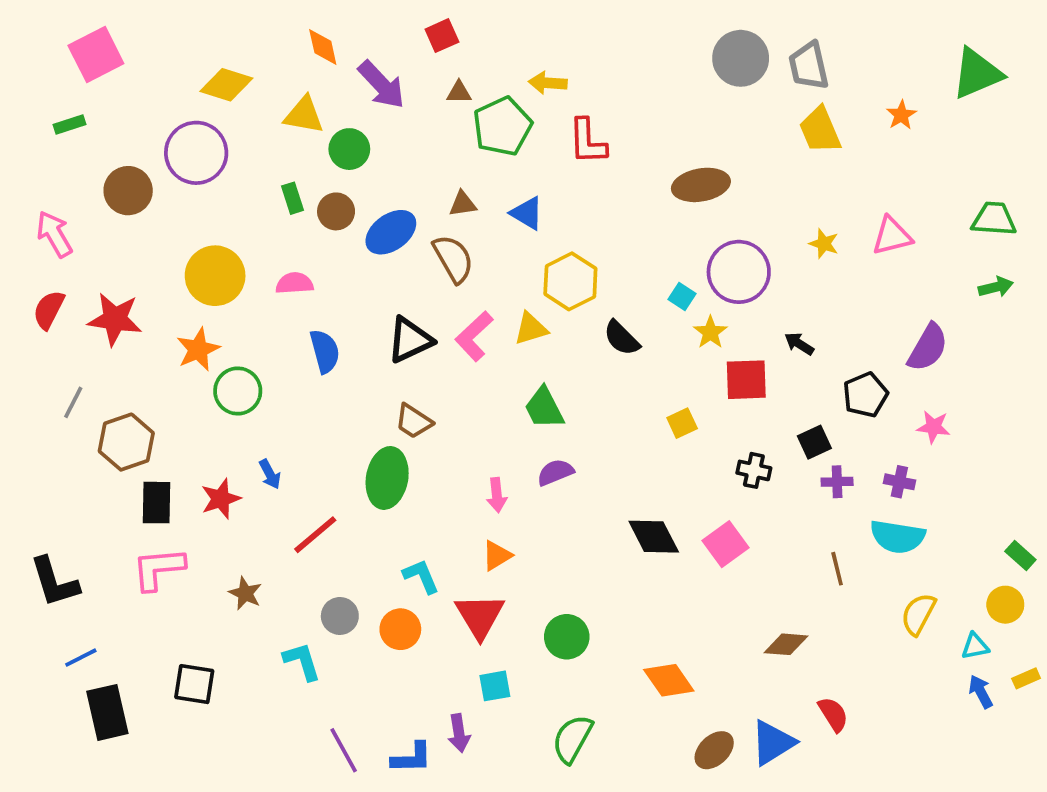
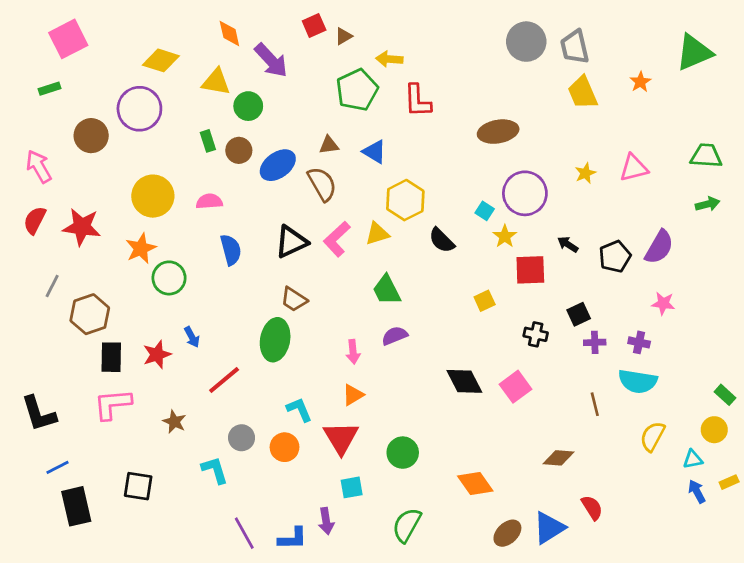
brown triangle: (459, 92) -> (344, 36), moved, turned -30
yellow star: (824, 244) -> (585, 173), turned 30
black pentagon: (865, 395) -> (615, 256), moved

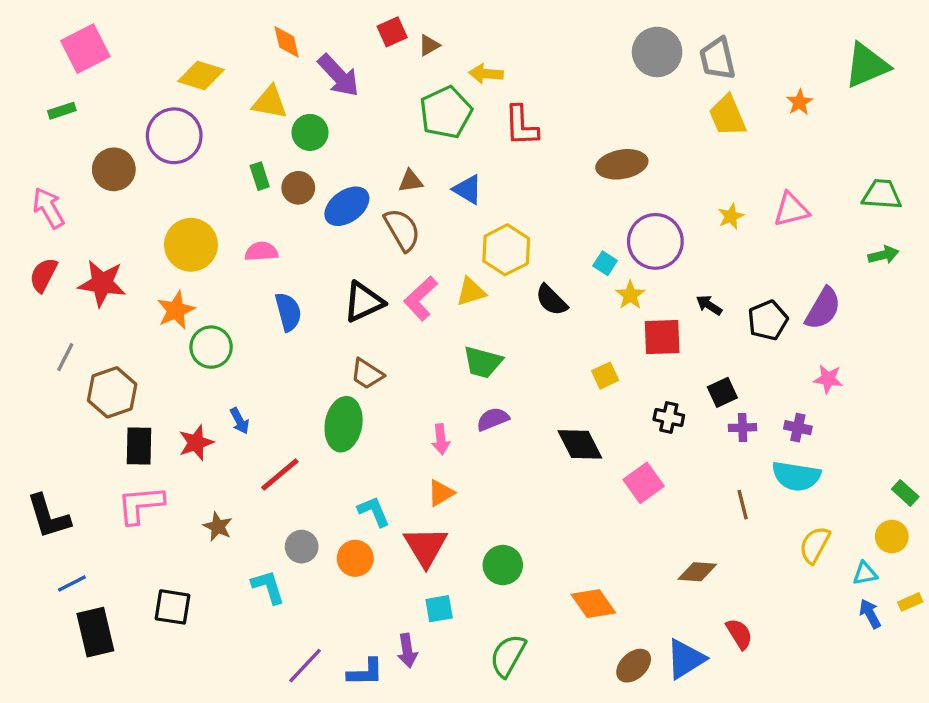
green trapezoid: (387, 290) -> (483, 362), turned -48
black diamond: (464, 381) -> (580, 444), moved
purple line: (244, 533) -> (305, 666), turned 72

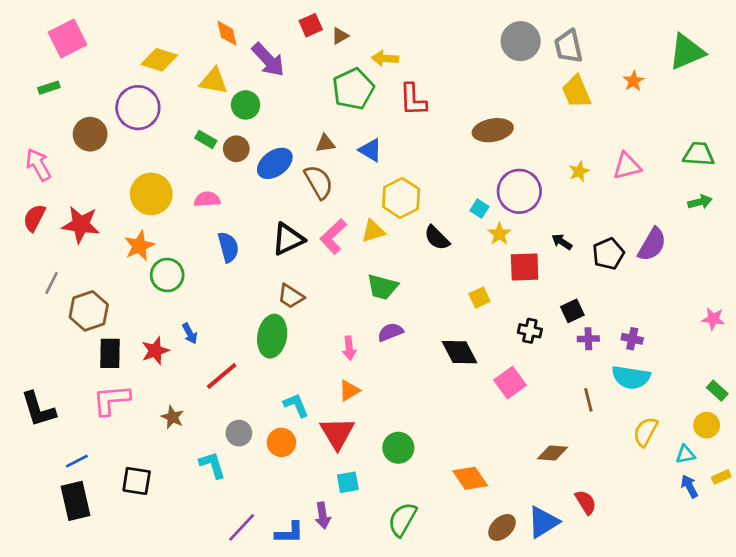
green rectangle: (260, 176) -> (206, 139), turned -42
pink star: (828, 379) -> (713, 319), moved
blue line: (72, 583) -> (77, 461), moved

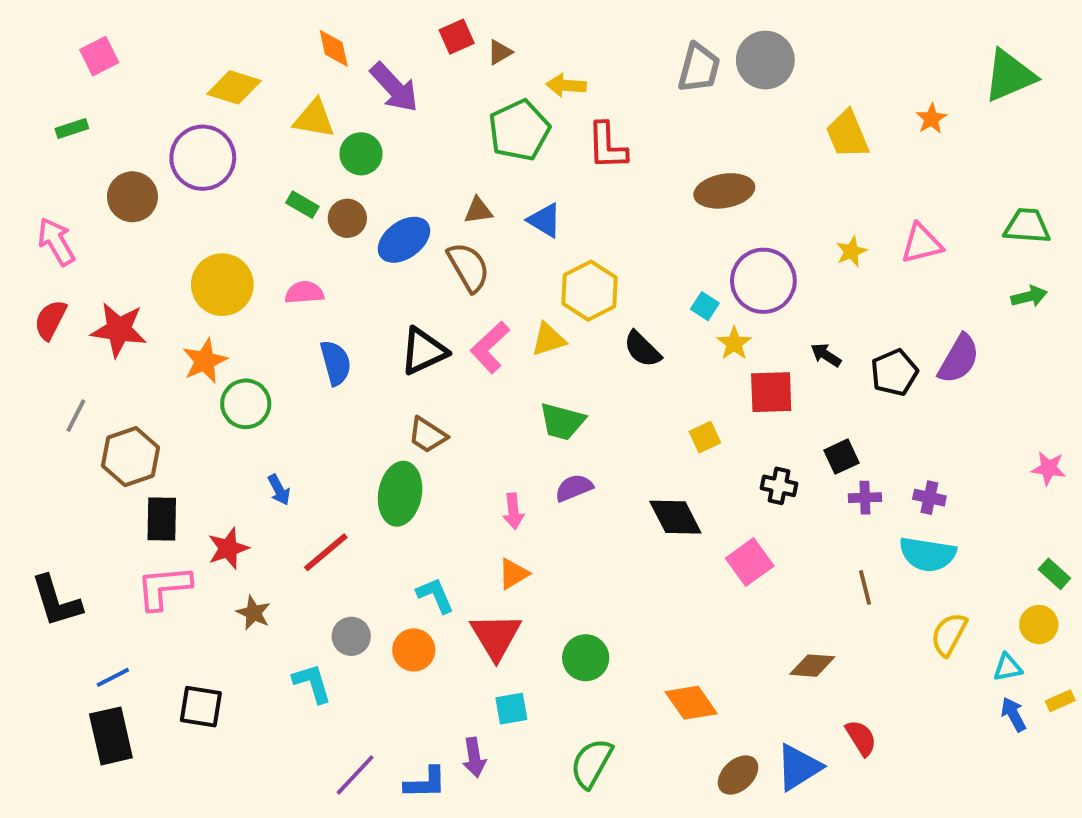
pink square: (68, 38) -> (99, 56), size x0.7
gray trapezoid: (568, 46) -> (699, 68), moved, turned -152
red star: (155, 351) -> (228, 548), moved

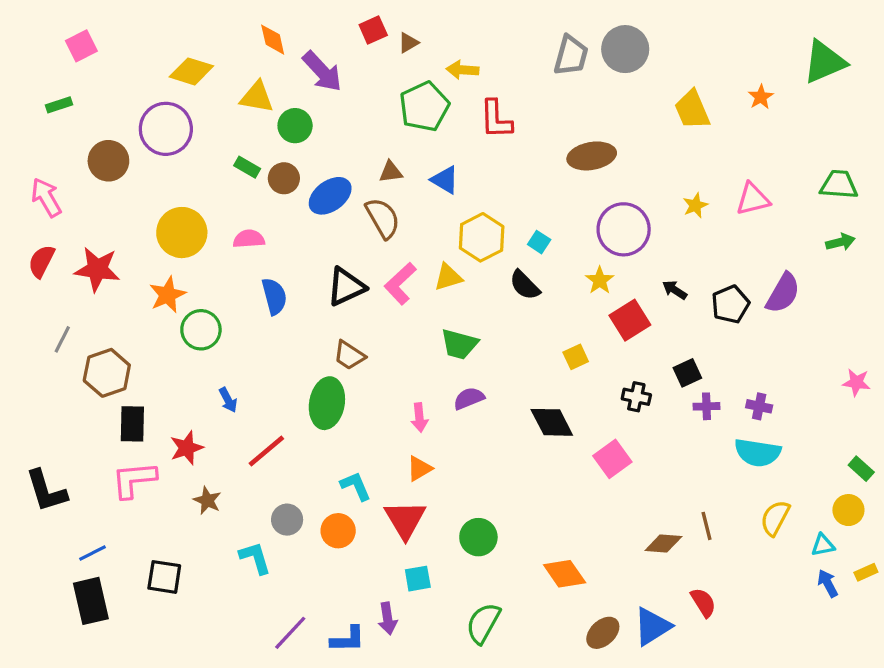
cyan square: (705, 306) -> (539, 242), moved
red square: (771, 392) -> (630, 320), turned -30
brown line: (865, 587) -> (706, 526), moved

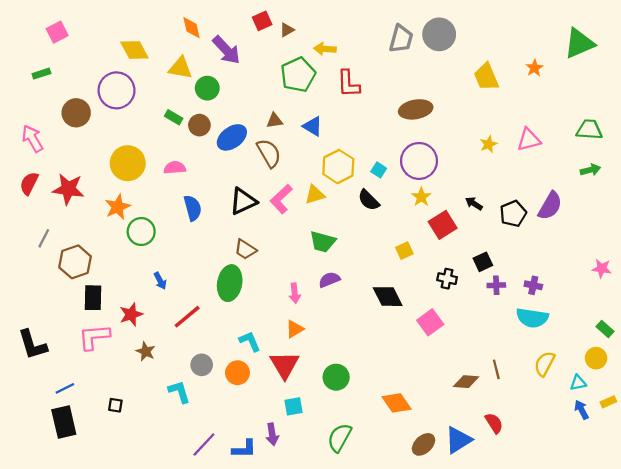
yellow diamond: (191, 71) -> (134, 50), turned 44
purple circle: (624, 229) -> (419, 161), moved
black square: (164, 577) -> (115, 405), size x0.6

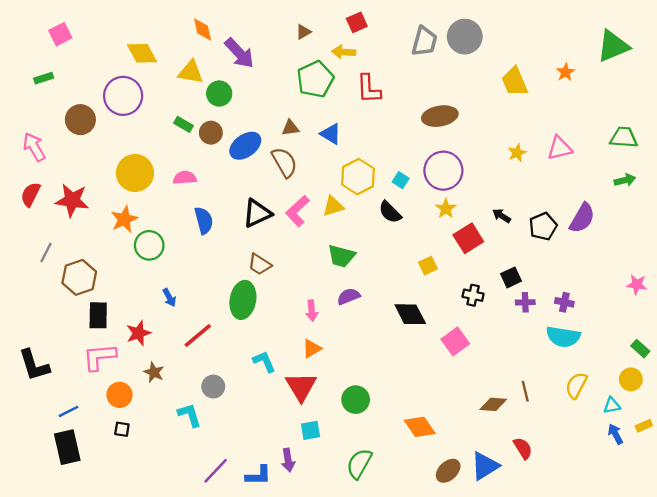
red square: (262, 21) -> (357, 22), moved
orange circle: (238, 373) -> (120, 395), moved

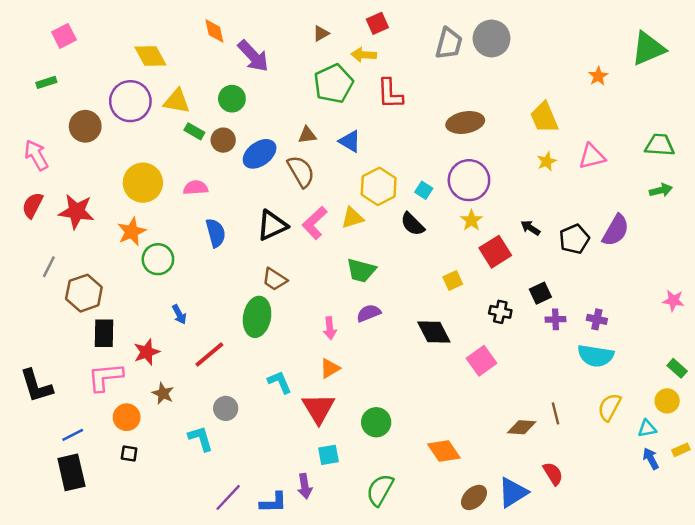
yellow triangle: (191, 72) -> (177, 101), moved
yellow trapezoid: (515, 82) -> (544, 117), moved

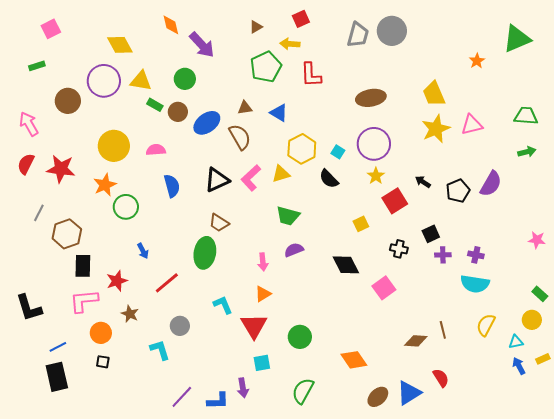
yellow star: (547, 161) -> (436, 129), size x1.8

